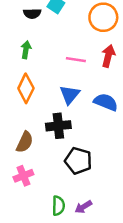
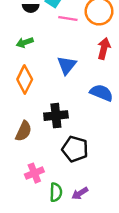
green arrow: (26, 50) -> (25, 42), turned -119
pink line: (76, 60) -> (68, 18), moved
blue triangle: (70, 95) -> (67, 65), moved
pink cross: (23, 176) -> (34, 173), moved

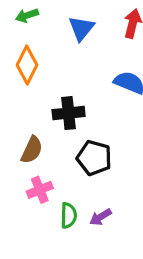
blue triangle: (67, 65) -> (81, 28), moved
brown semicircle: (24, 131) -> (32, 150), moved

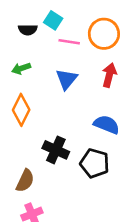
black cross: (69, 113) -> (56, 150), turned 30
black pentagon: (94, 158) -> (95, 163), moved

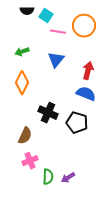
black semicircle: (28, 30) -> (27, 11), moved
red arrow: (109, 75) -> (88, 71), moved

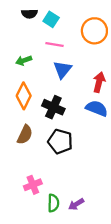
pink line: (58, 32) -> (55, 44), moved
black cross: (48, 113) -> (53, 107), moved
black pentagon: (77, 123) -> (60, 141), moved
brown semicircle: (25, 136) -> (25, 135), moved

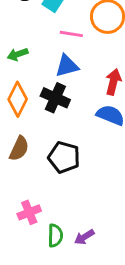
pink line: (55, 44) -> (71, 34), moved
blue triangle: (63, 70) -> (67, 66), turned 36
black cross: (53, 107) -> (55, 98), moved

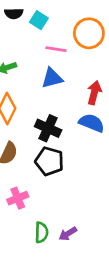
black cross: (55, 98) -> (48, 128), moved
pink cross: (29, 212) -> (18, 198), moved

